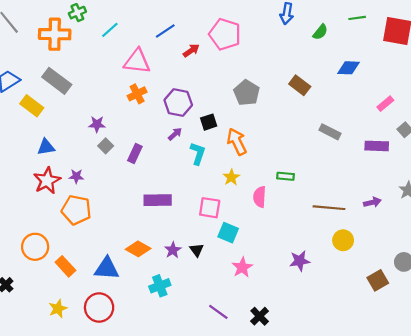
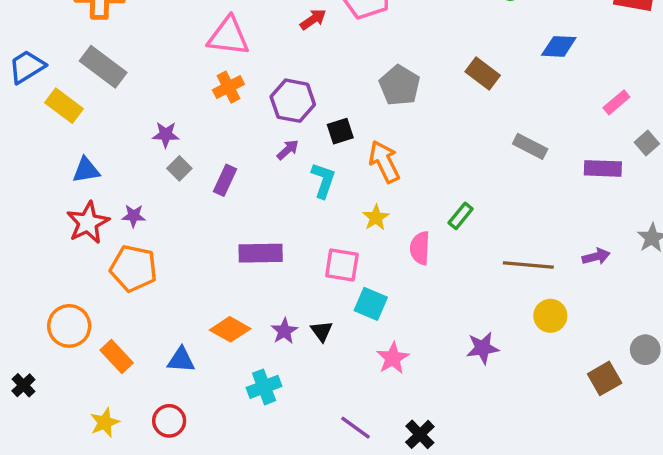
green rectangle: (286, 176) -> (461, 216), turned -56
blue triangle: (107, 268) -> (181, 360), size x0.7
red circle: (99, 307) -> (169, 421), size x0.7

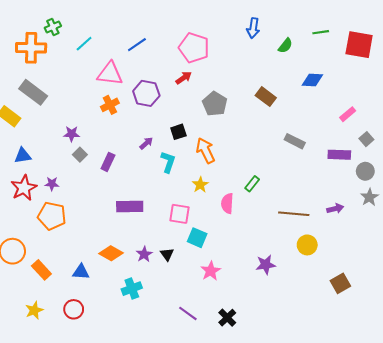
red arrow: (313, 19) -> (184, 78), moved
purple hexagon: (293, 101) -> (146, 93), moved
gray circle: (645, 350) -> (365, 171), moved

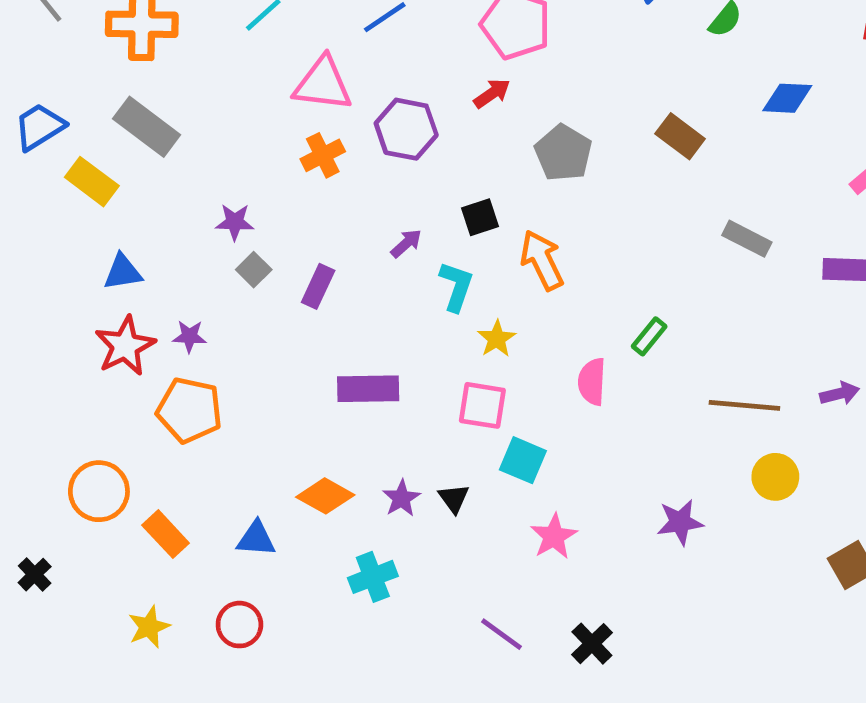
yellow star: (200, 185) -> (497, 339), moved

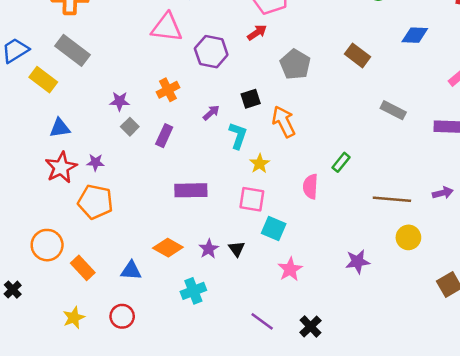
orange cross: (323, 155) -> (168, 90), moved

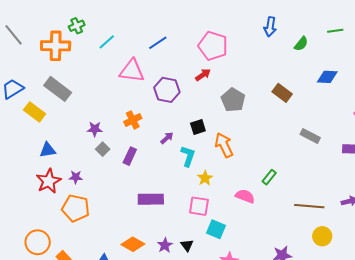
pink semicircle: (310, 187) -> (245, 196), turned 108

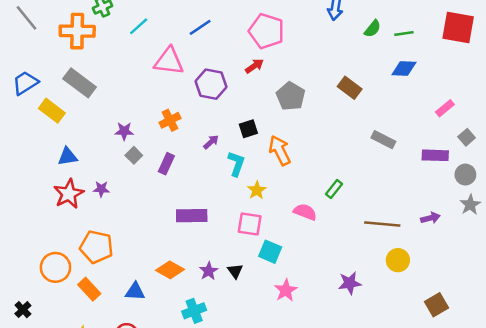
green line: (335, 31) -> (404, 33), moved
orange pentagon: (76, 208) -> (96, 247), moved

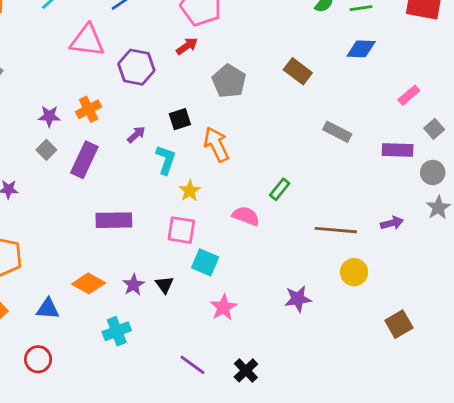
purple star: (124, 131) -> (49, 116), moved
purple rectangle: (166, 164) -> (84, 160), size x1.4

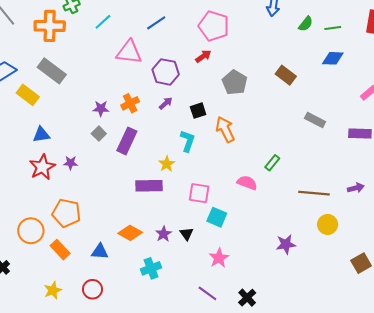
purple arrow: (136, 135) -> (166, 103), moved
yellow star: (190, 191) -> (167, 164), moved
pink star: (223, 307) -> (219, 258), moved

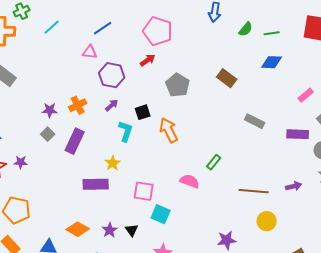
pink triangle: (129, 52) -> (90, 52), moved, size x0.6
cyan L-shape: (188, 141) -> (126, 131), moved

